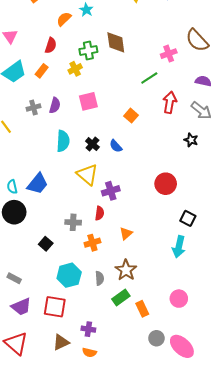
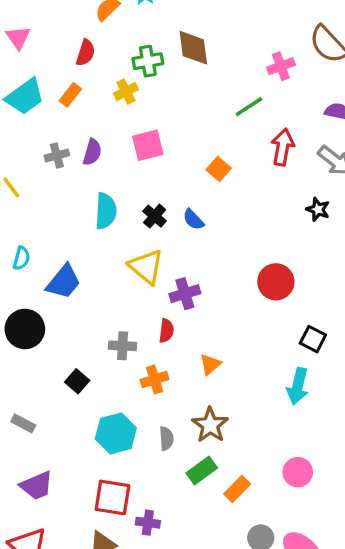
cyan semicircle: (12, 187) -> (22, 258), moved, turned -152
gray rectangle: (14, 278) -> (23, 423), moved
red square: (55, 307) -> (112, 497), moved
orange rectangle: (142, 309) -> (237, 489), turned 70

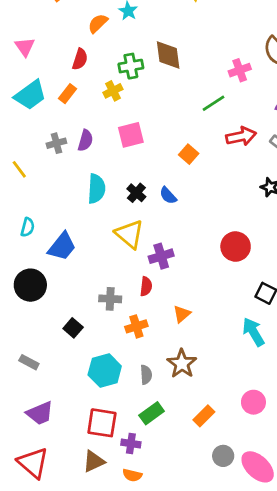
red arrow: (283, 147) -> (241, 136), turned 68
cyan arrow: (298, 386) -> (253, 332), turned 136
green rectangle: (202, 470) -> (152, 413), moved

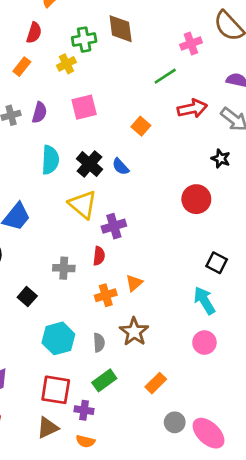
black cross: (136, 193) -> (89, 164), size x1.4
red circle: (236, 247) -> (196, 199), moved
orange cross: (136, 326) -> (106, 295), moved
pink circle: (253, 402) -> (204, 343), moved

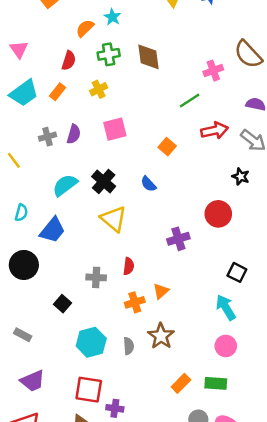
green cross: (84, 40) -> (109, 54), moved
cyan semicircle: (50, 160) -> (65, 185), moved, turned -130
black cross: (89, 164) -> (104, 181), moved
purple cross: (114, 226) -> (178, 239), moved
green rectangle: (104, 380) -> (216, 383), moved, turned 40

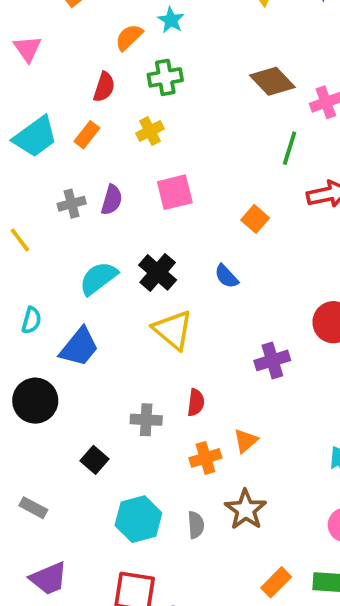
pink triangle: (19, 49) -> (28, 49), moved
brown diamond: (148, 57) -> (272, 81), moved, turned -36
green line: (190, 100) -> (290, 148), turned -40

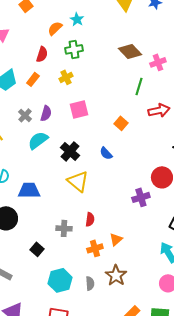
gray cross: (72, 204) -> (25, 115), turned -32
cyan semicircle: (98, 278) -> (38, 140), moved
blue trapezoid: (79, 347) -> (29, 190), turned -130
purple cross: (272, 360) -> (141, 197), moved

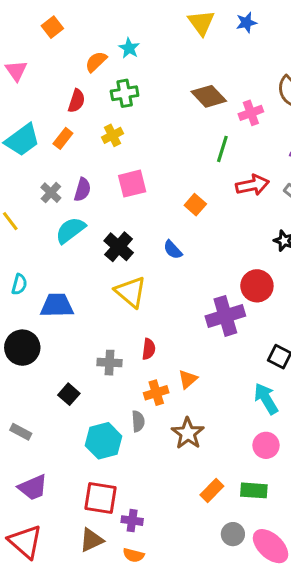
purple cross: (141, 197) -> (225, 316), size x1.4
gray semicircle: (90, 283) -> (138, 421), moved

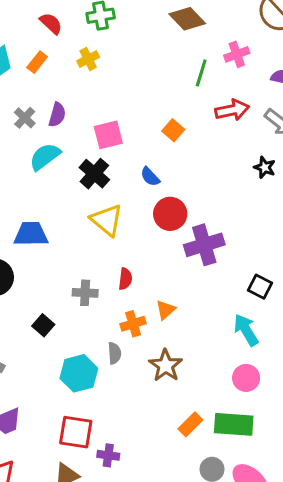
red semicircle: (76, 101) -> (51, 23), turned -65
pink cross: (251, 113) -> (237, 54), moved
pink square: (132, 184) -> (108, 135), moved
red circle: (257, 286) -> (170, 214), moved
green rectangle: (254, 490) -> (234, 424), size x1.4

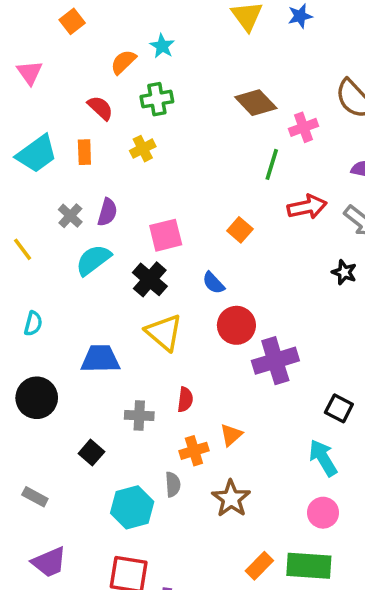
pink cross: (237, 54) -> (304, 127), moved
orange rectangle: (37, 62) -> (84, 152), turned -40
blue trapezoid: (31, 234) -> (100, 359), moved

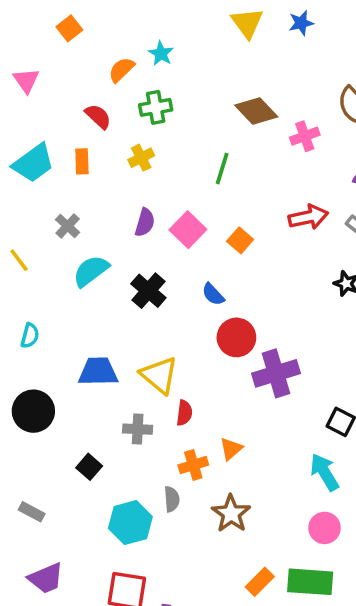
green line: (272, 164) -> (222, 169), moved
purple semicircle: (107, 212) -> (145, 222), moved
pink square: (166, 235) -> (188, 230), moved, turned -32
yellow triangle: (164, 332) -> (159, 375), moved

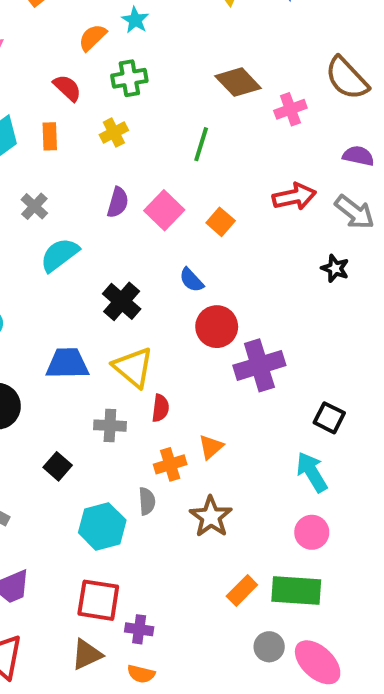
black cross: (148, 291) -> (122, 301), moved

